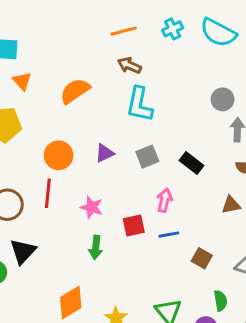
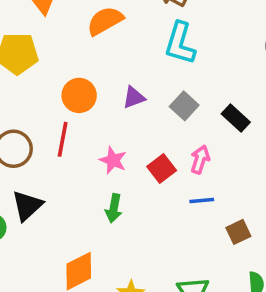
gray square: (147, 157) -> (184, 106), turned -30
red square: (134, 225) -> (162, 169), moved, turned -30
brown square: (202, 258) -> (238, 232), turned 30

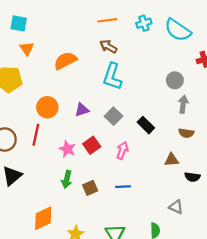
red square: (162, 169) -> (92, 145), moved
blue line: (202, 200) -> (123, 187), moved
brown square: (238, 232) -> (90, 188), moved

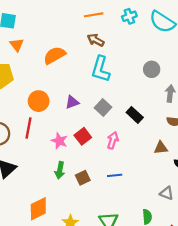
gray circle: (175, 80) -> (152, 69), moved

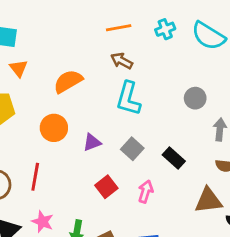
orange circle: (39, 101) -> (54, 128), moved
pink star: (59, 141) -> (43, 222), moved
brown triangle: (161, 148) -> (208, 201), size x1.5

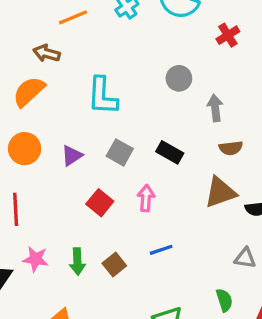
brown arrow: (122, 61) -> (47, 53), moved

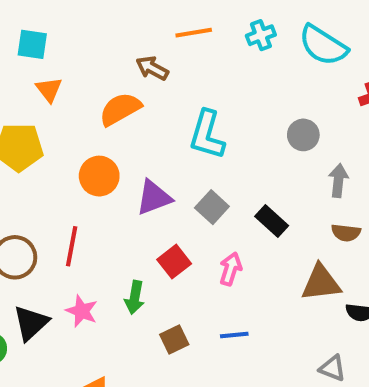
purple triangle: (72, 156) -> (154, 197), size x1.4
green arrow: (77, 262) -> (135, 297), moved

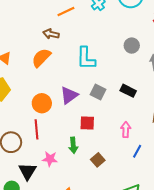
orange circle: (99, 176) -> (42, 103), moved
red square: (174, 262) -> (87, 123), turned -35
pink arrow: (231, 269) -> (126, 130), moved
blue line: (234, 335) -> (137, 151), moved, turned -40

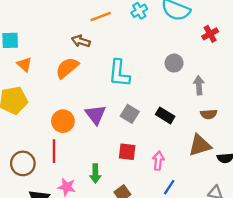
purple triangle: (69, 95) -> (96, 115), turned -36
red square: (87, 123) -> (127, 152), moved

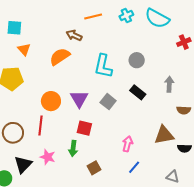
gray circle: (174, 63) -> (137, 60), moved
brown semicircle: (209, 114) -> (184, 110), moved
black rectangle: (165, 115) -> (138, 92), moved
red square: (127, 152) -> (84, 128), moved

